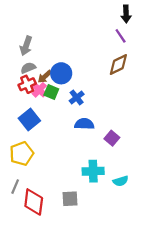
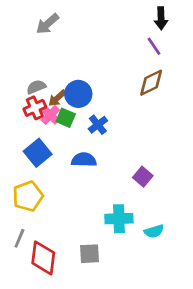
gray arrow: (26, 46) -> (47, 24), moved, turned 30
blue semicircle: (84, 124) -> (84, 160), moved

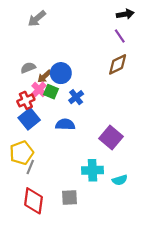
black arrow: (161, 18) -> (125, 14), turned -98
red cross: (35, 108) -> (26, 100), moved
purple square: (143, 177) -> (111, 137), size x1.5
gray line: (19, 238) -> (30, 167), moved

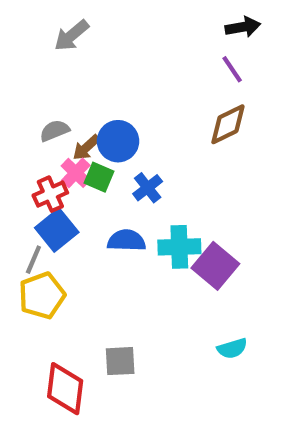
gray line: (30, 167) -> (33, 260), moved
cyan cross: (92, 170) -> (179, 247), moved
gray square: (70, 198) -> (120, 361), moved

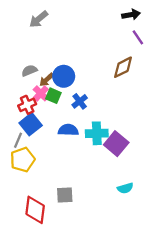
purple line: (232, 69) -> (138, 37), moved

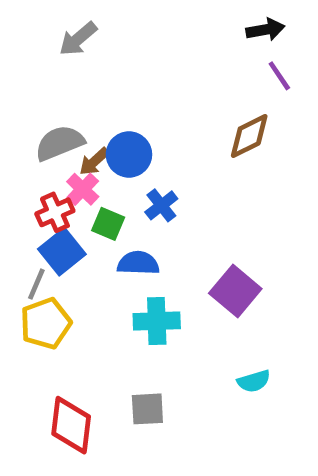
gray semicircle: (29, 71) -> (60, 143), size x1.5
green square: (53, 96) -> (108, 224), moved
cyan cross: (97, 133) -> (157, 321), moved
gray square: (65, 195) -> (147, 409), moved

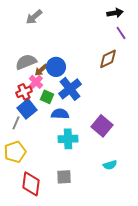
blue cross: (161, 205) -> (70, 89), size x1.6
yellow pentagon: (46, 323) -> (15, 152), moved

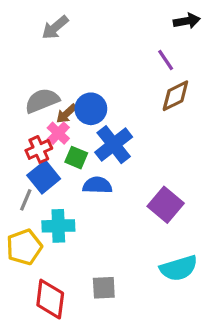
purple line: (121, 33) -> (166, 60), moved
cyan cross: (68, 139) -> (58, 226), moved
cyan semicircle: (110, 165) -> (179, 268), size x1.6

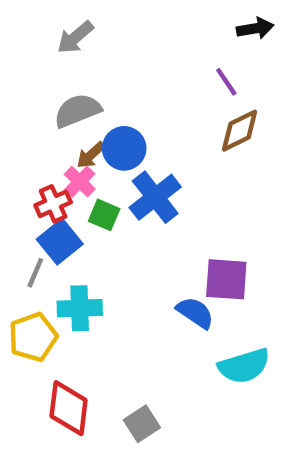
gray semicircle: (42, 101) -> (77, 111), moved
blue semicircle: (97, 185) -> (195, 313), moved, turned 32
purple square: (166, 205) -> (226, 279), turned -36
gray square: (104, 288) -> (142, 424), moved, turned -30

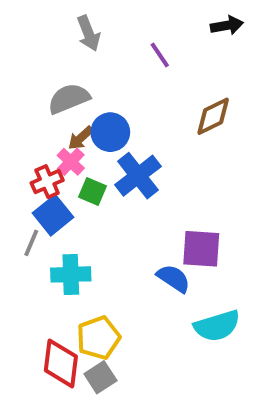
gray arrow: (75, 37) -> (89, 33), moved, turned -72
purple line: (226, 82) -> (160, 55), moved
yellow pentagon: (33, 337) -> (98, 338), moved
gray square: (142, 424) -> (100, 377), moved

